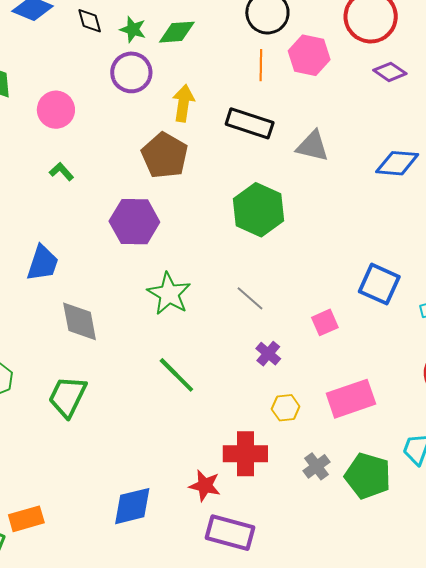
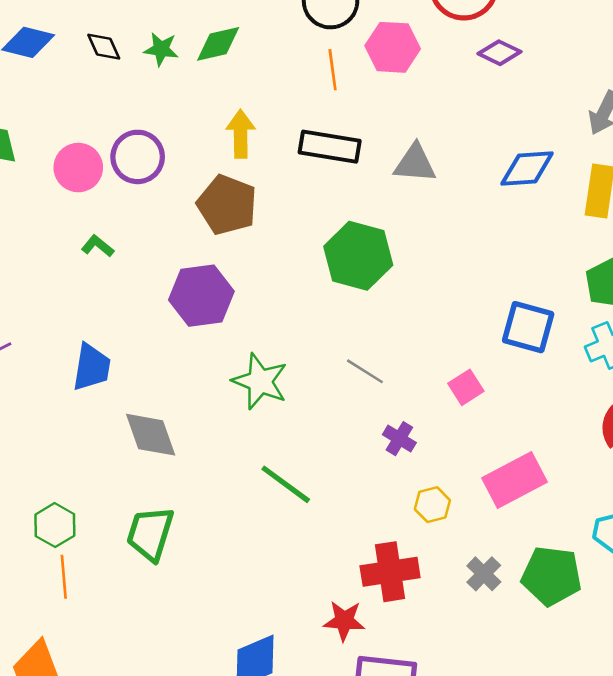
purple circle: (131, 72) -> (138, 157), moved

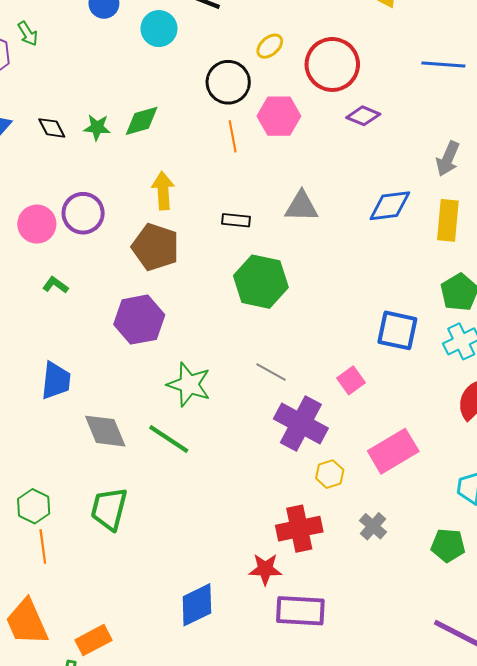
black rectangle: (330, 147) -> (236, 220), moved, size x0.6
purple cross: (399, 439) -> (301, 424), size x2.0
green line: (286, 484) -> (169, 439), moved
green pentagon: (552, 576) -> (448, 545), moved, size x0.7

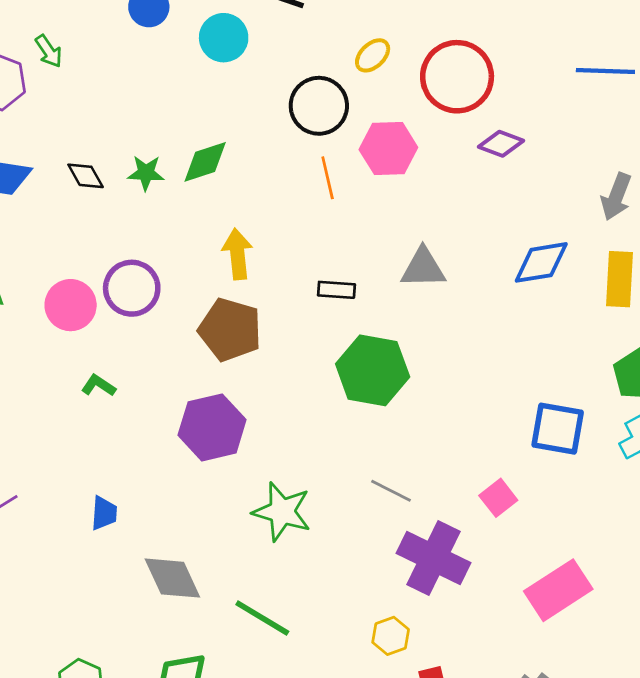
blue trapezoid: (56, 381) -> (104, 513), size x0.7
green line: (169, 439) -> (262, 618), moved
yellow hexagon: (330, 474) -> (391, 636), moved

